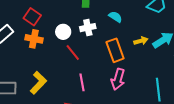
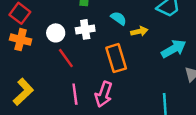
yellow arrow: (141, 41) -> (139, 31), moved
pink arrow: (118, 79) -> (104, 94), moved

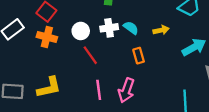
cyan semicircle: (119, 18) -> (131, 28), moved
orange rectangle: (116, 58) -> (139, 56), size x0.6
yellow L-shape: (23, 92) -> (49, 87), turned 30

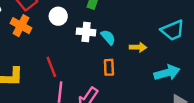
white circle: (81, 31) -> (58, 16), moved
red line: (90, 55) -> (51, 67), moved

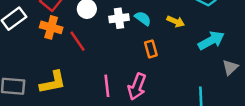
yellow arrow: (138, 47) -> (176, 21), turned 35
red line: (51, 67) -> (77, 41), moved

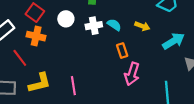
red line: (77, 41) -> (20, 58), moved
pink line: (107, 86) -> (73, 86), moved
pink arrow: (137, 87) -> (132, 74), moved

